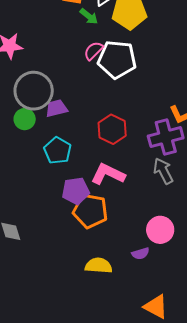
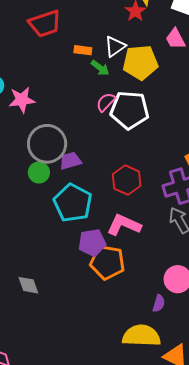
cyan pentagon: (57, 150) -> (73, 203), size x1.4
purple semicircle: (140, 254) -> (159, 303), turned -54
yellow semicircle: (99, 266) -> (141, 336), moved, size x1.4

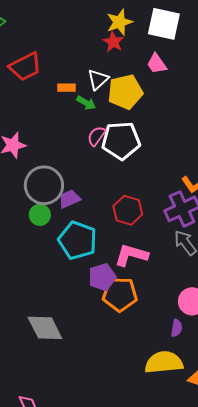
gray diamond: (28, 285) -> (45, 328), size x1.6

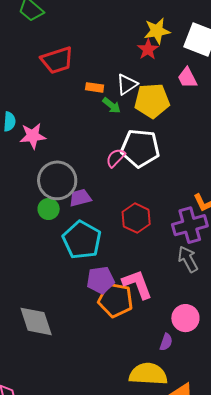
pink semicircle: (96, 136) -> (116, 158), moved
pink L-shape: (131, 255) -> (137, 284), moved, turned 44

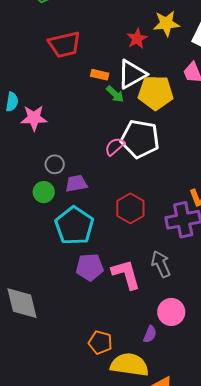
red star: (148, 49) -> (137, 39), moved
white triangle: (127, 84) -> (132, 74), size x1.4
gray circle: (57, 180) -> (55, 164), size x0.5
gray arrow: (188, 259) -> (161, 264), moved
orange pentagon: (115, 300) -> (100, 342), moved, size x0.7

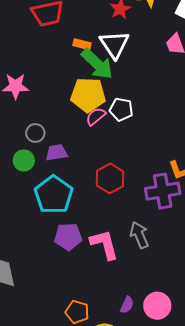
white triangle: (132, 74) -> (114, 44), turned -36
yellow pentagon: (156, 93) -> (88, 95), moved
green arrow: (115, 94) -> (97, 64), size x1.8
white pentagon: (140, 139) -> (121, 109), size x0.6
pink circle: (171, 312) -> (157, 306), moved

